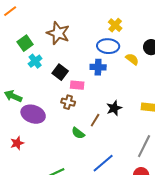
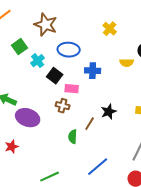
brown star: (58, 33) -> (46, 25), moved
blue ellipse: (108, 46) -> (69, 50), moved
yellow semicircle: (132, 59) -> (127, 63), turned 144
cyan cross: (35, 61) -> (38, 61), moved
green semicircle: (78, 133) -> (73, 137), turned 56

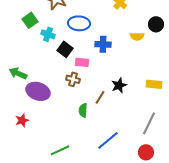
cyan cross: (38, 61) -> (48, 34), turned -32

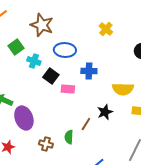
yellow semicircle: (137, 36) -> (123, 89), moved, size x1.5
brown cross: (73, 79) -> (46, 144), moved
purple ellipse: (38, 91) -> (24, 118), turned 50

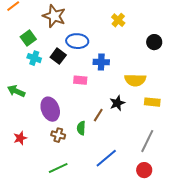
cyan cross: (34, 61) -> (34, 58), moved
black square: (51, 76) -> (58, 56), moved
purple ellipse: (24, 118) -> (50, 109), moved

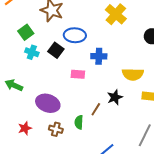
yellow cross: (118, 20) -> (116, 14), size x1.5
purple ellipse: (50, 109) -> (48, 103), turned -50
red star: (20, 138) -> (25, 128), moved

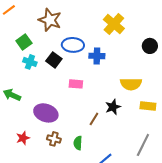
blue cross: (99, 56) -> (97, 56), moved
green semicircle: (79, 122) -> (78, 143), moved

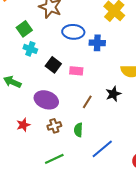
black square: (54, 60) -> (53, 65), moved
brown line: (94, 119) -> (87, 102), moved
brown cross: (54, 139) -> (54, 126), turned -32

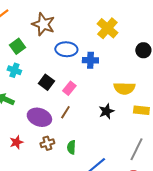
cyan cross: (30, 49) -> (14, 70), moved
pink rectangle: (76, 71) -> (69, 88), turned -56
brown line: (87, 102) -> (65, 112), moved

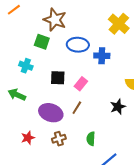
green square: (17, 46) -> (42, 42), moved, turned -35
black square: (46, 82) -> (58, 78), turned -35
green semicircle: (71, 147) -> (91, 139), moved

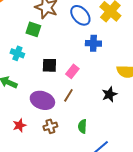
blue ellipse: (78, 45) -> (80, 15), moved, turned 45

